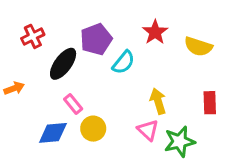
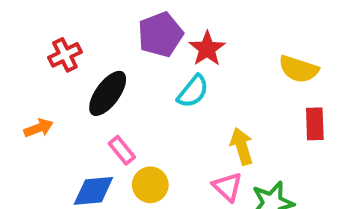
red star: (155, 32) -> (207, 49), moved
purple pentagon: (96, 39) -> (160, 35), moved
red rectangle: (210, 103) -> (315, 124), moved

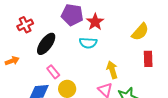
purple pentagon: (160, 35) -> (72, 15), turned 30
yellow semicircle: (299, 69) -> (140, 32), turned -66
cyan semicircle: (193, 91) -> (88, 43), turned 54

